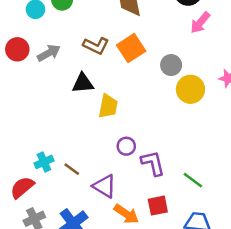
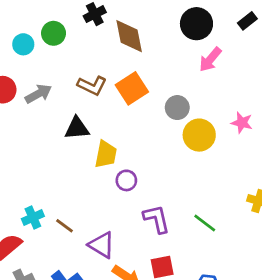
purple circle: (126, 146) -> (126, 180), moved
green line: (193, 180) -> (205, 223), moved

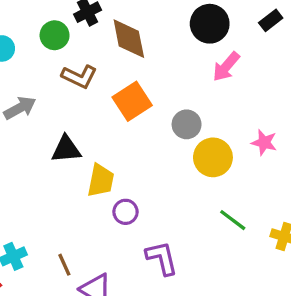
green circle: (54, 33) -> (55, 35), moved
brown L-shape: (92, 86) -> (79, 77), moved
green line: (205, 223) -> (233, 220), moved
brown line: (65, 226) -> (64, 265), moved, turned 30

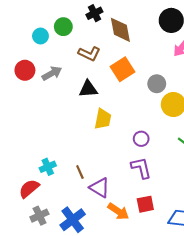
green circle: (55, 35) -> (63, 27), moved
black triangle: (66, 149) -> (88, 89), moved
purple circle: (125, 212) -> (141, 139), moved

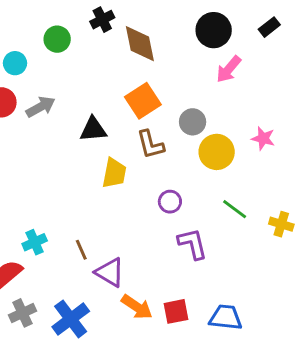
cyan circle: (40, 36) -> (15, 63), moved
brown L-shape: (89, 54) -> (150, 144), moved, turned 50
purple L-shape: (141, 168) -> (193, 244), moved
red square: (145, 204) -> (176, 311), moved

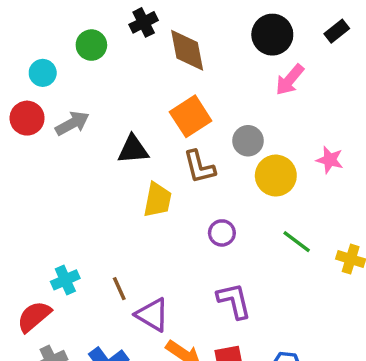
purple L-shape: (193, 244) -> (234, 301), moved

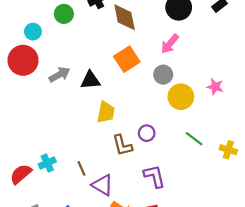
pink arrow: (290, 80) -> (170, 44), moved
red circle: (27, 118) -> (23, 60), size x1.4
gray arrow: (72, 123) -> (59, 75), moved
brown L-shape: (199, 167) -> (122, 145), moved
red semicircle: (34, 316) -> (21, 174), moved

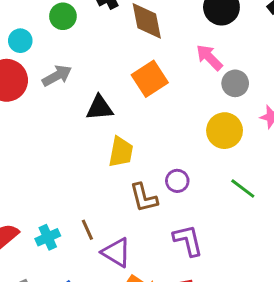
pink arrow: (170, 44) -> (209, 57), turned 95
gray arrow: (59, 75) -> (57, 76), moved
gray circle: (163, 75) -> (235, 83), moved
cyan cross: (47, 163) -> (48, 237), moved

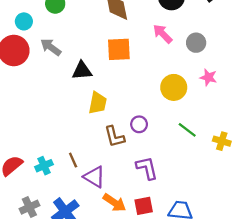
gray arrow: (57, 76) -> (51, 47), turned -115
orange square: (150, 79) -> (119, 49), turned 30
gray circle: (235, 83) -> (196, 43), moved

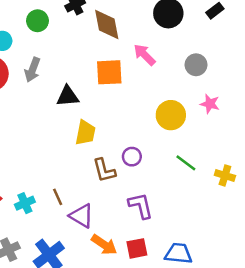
pink arrow: (163, 34) -> (144, 55), moved
gray arrow: (51, 47) -> (32, 70), turned -105

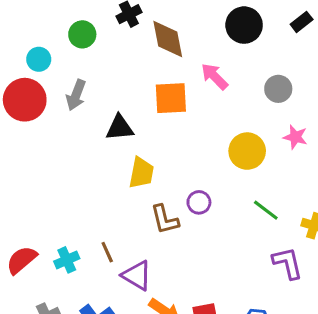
purple L-shape: (141, 206) -> (288, 263), moved

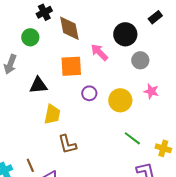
black circle: (244, 25) -> (125, 34), moved
green circle: (82, 34) -> (30, 37), moved
purple circle: (199, 202) -> (89, 93), moved

